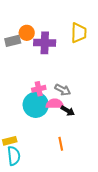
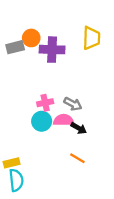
cyan circle: (36, 105) -> (42, 121), size x0.7
orange line: (61, 144) -> (77, 158), moved, turned -48

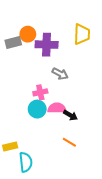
gray arrow: (73, 104) -> (60, 74), moved
cyan semicircle: (16, 180) -> (26, 162), moved

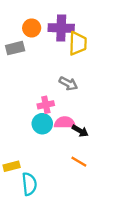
orange circle: (28, 34) -> (32, 28), moved
yellow trapezoid: (82, 34) -> (78, 43), moved
purple cross: (47, 45) -> (61, 28), moved

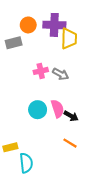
pink cross: (46, 105) -> (41, 71), moved
pink semicircle: (65, 123) -> (57, 109), turned 72

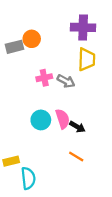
orange circle: (28, 25) -> (32, 39), moved
purple cross: (54, 25) -> (83, 27), moved
yellow trapezoid: (69, 39) -> (87, 59), moved

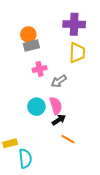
gray rectangle: (15, 47) -> (31, 46), moved
gray arrow: (66, 81) -> (59, 81), moved, turned 119
black arrow: (77, 127) -> (59, 120), moved, turned -64

